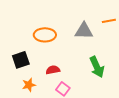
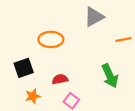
orange line: (109, 21) -> (124, 39), moved
gray triangle: (84, 31) -> (94, 17), moved, turned -30

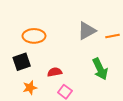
gray triangle: (94, 17) -> (87, 31), moved
orange ellipse: (51, 39) -> (34, 36), moved

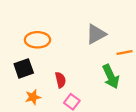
orange line: (112, 36) -> (125, 52), moved
red semicircle: (55, 72) -> (60, 80), turned 88

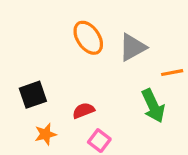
orange ellipse: (37, 40) -> (88, 38), moved, turned 55
red semicircle: (60, 80) -> (83, 111), turned -98

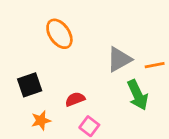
orange ellipse: (88, 38) -> (59, 34), moved
gray triangle: (133, 47) -> (119, 59), moved

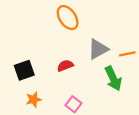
orange ellipse: (59, 34) -> (68, 18), moved
red semicircle: (75, 99) -> (65, 66), moved

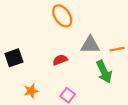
gray triangle: (98, 49) -> (90, 45), turned 30
black square: (24, 70) -> (14, 58), moved

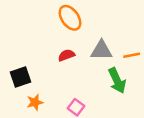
black square: (14, 58) -> (21, 77), moved
red semicircle: (60, 60) -> (66, 55), moved

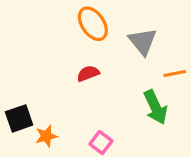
gray triangle: (101, 50) -> (143, 41), moved, turned 50
black square: (21, 77) -> (19, 118), moved

